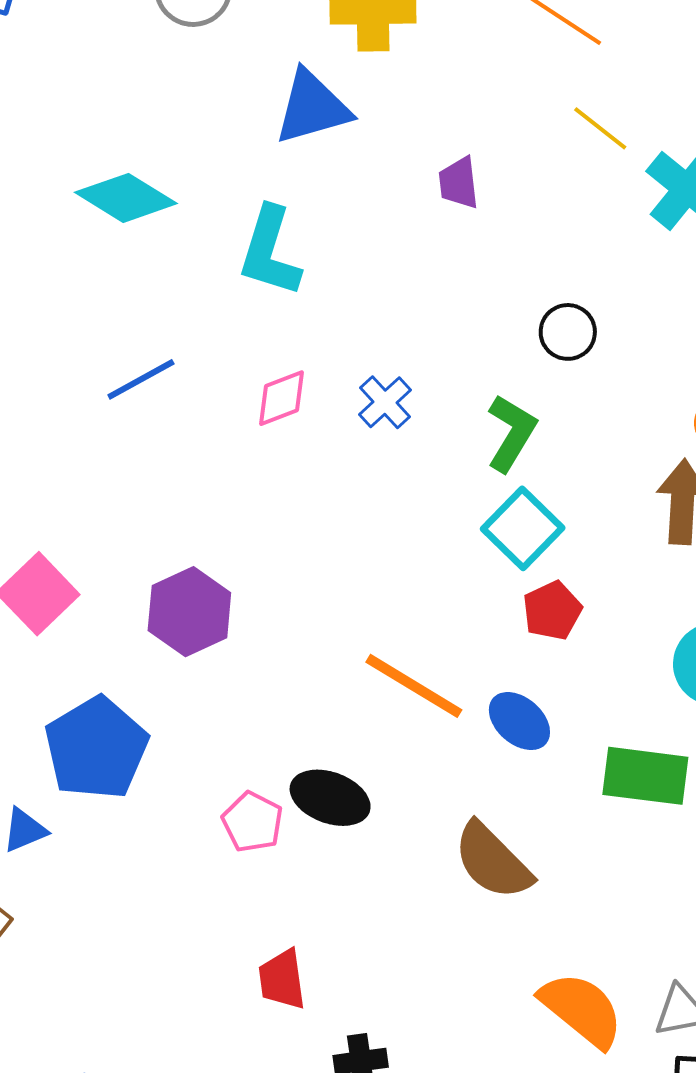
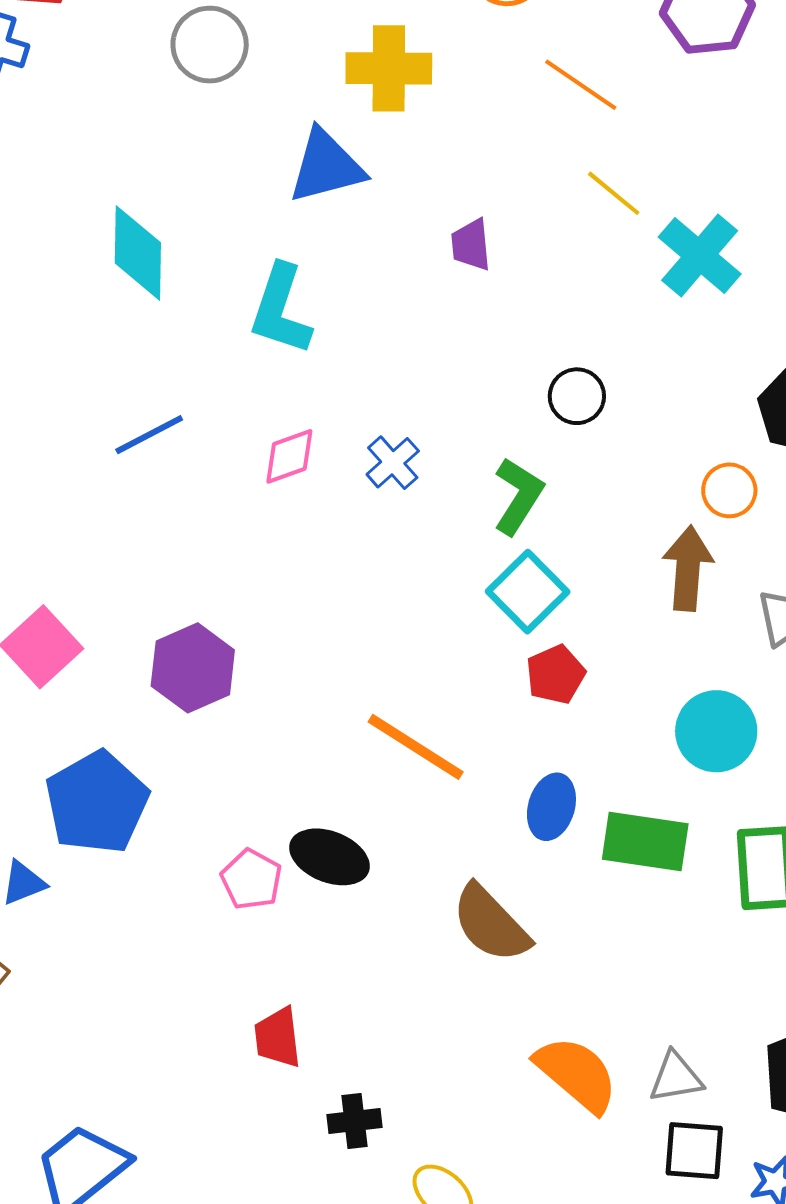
cyan diamond: (126, 198) -> (138, 253), turned 58
blue ellipse: (519, 721) -> (551, 807), moved, turned 64

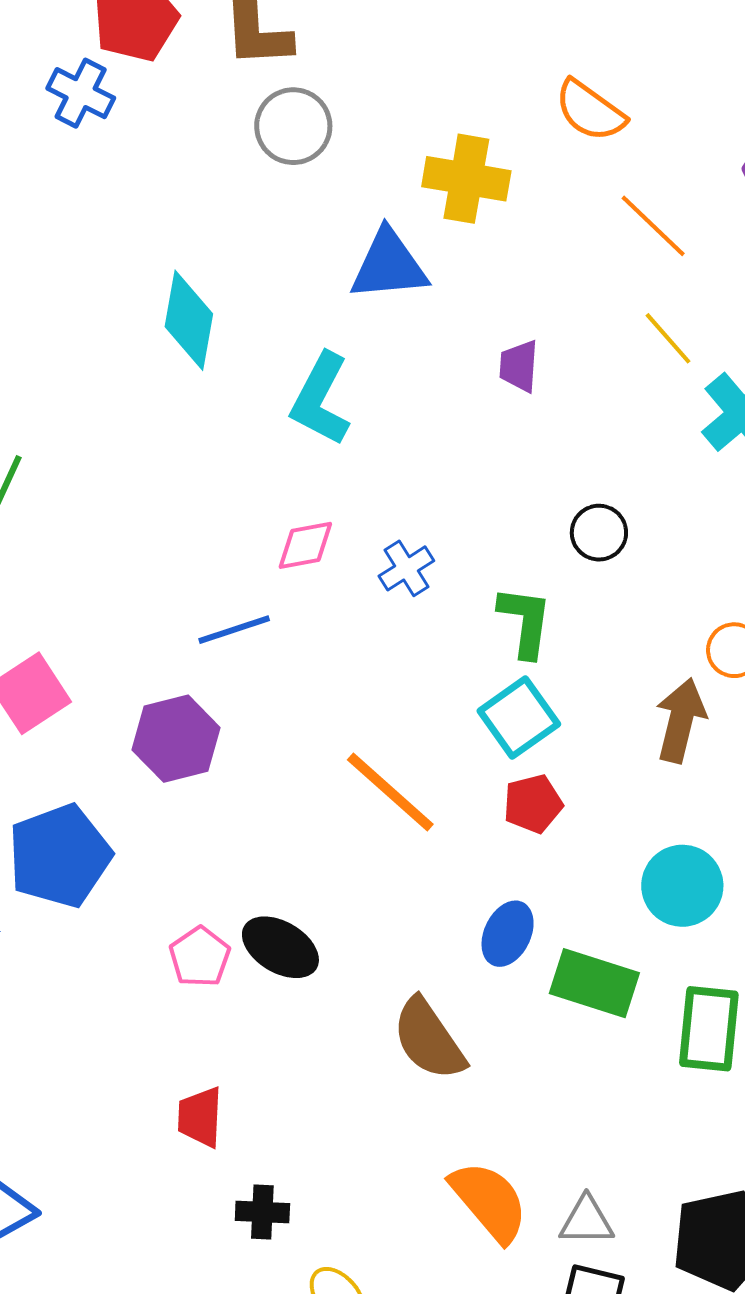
blue line: (149, 435) -> (234, 630), moved
green L-shape: (518, 496) -> (525, 622), turned -34
orange line: (416, 747) -> (390, 792), moved

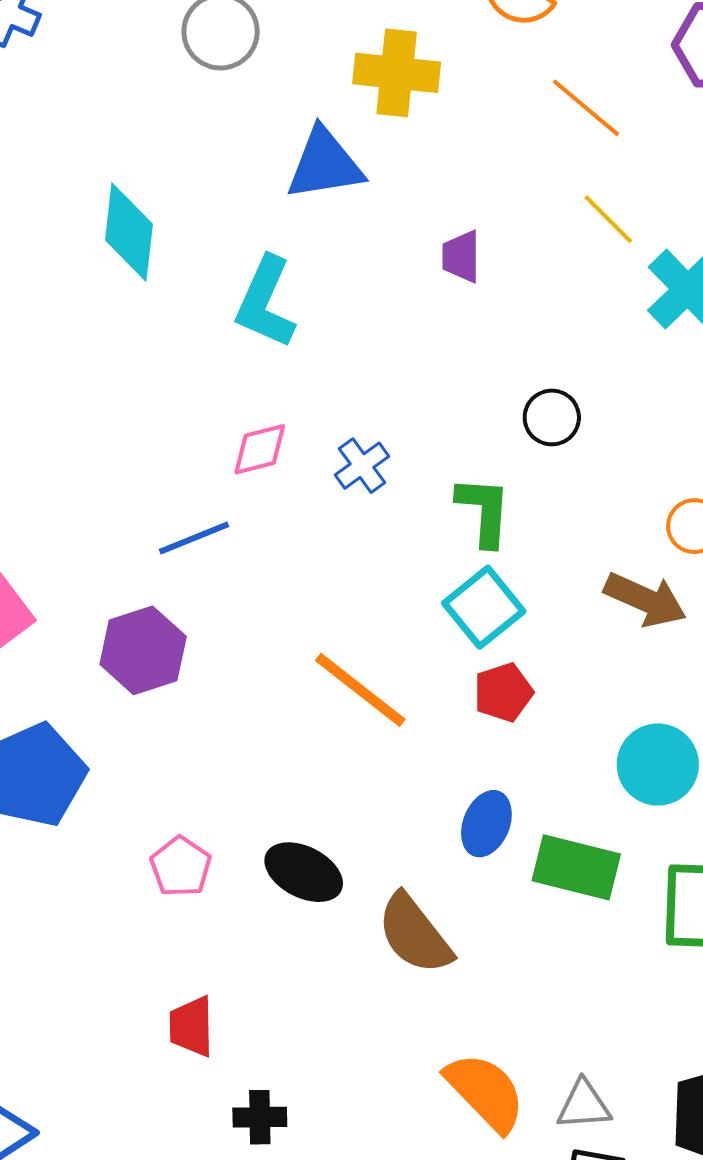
brown arrow: (681, 720) -> (645, 600), turned 104
black ellipse: (280, 947) -> (304, 872), moved

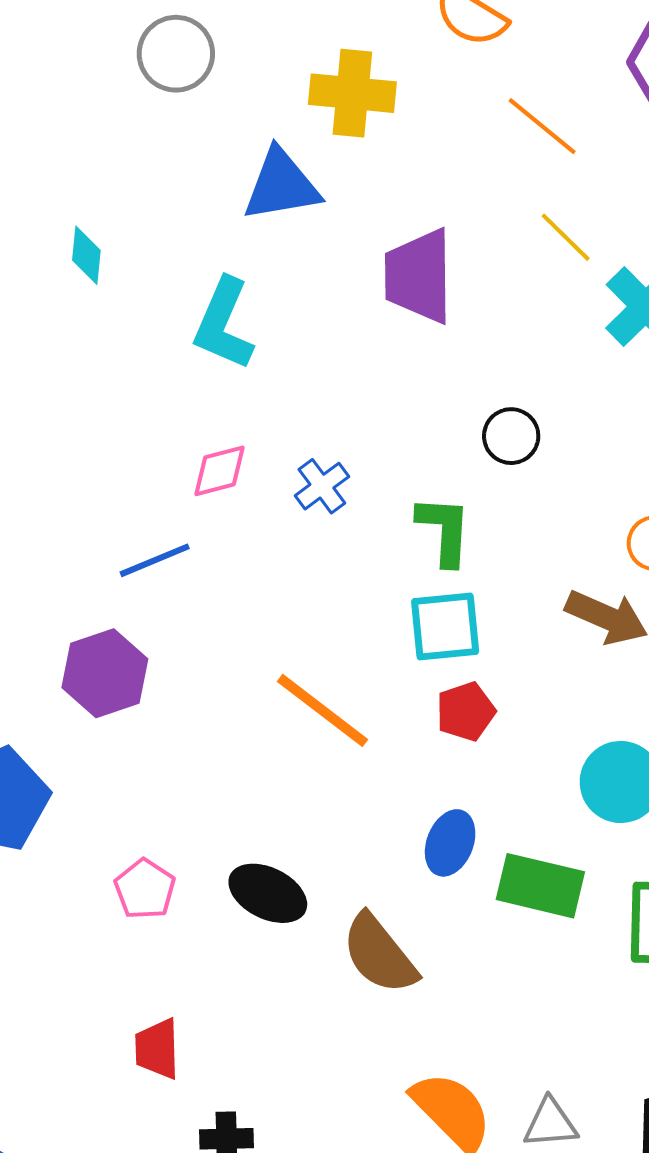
cyan diamond: (129, 232) -> (86, 255), size x0.6
purple trapezoid: (461, 257) -> (419, 276), size x1.8
cyan square: (484, 607) -> (445, 626), turned 34

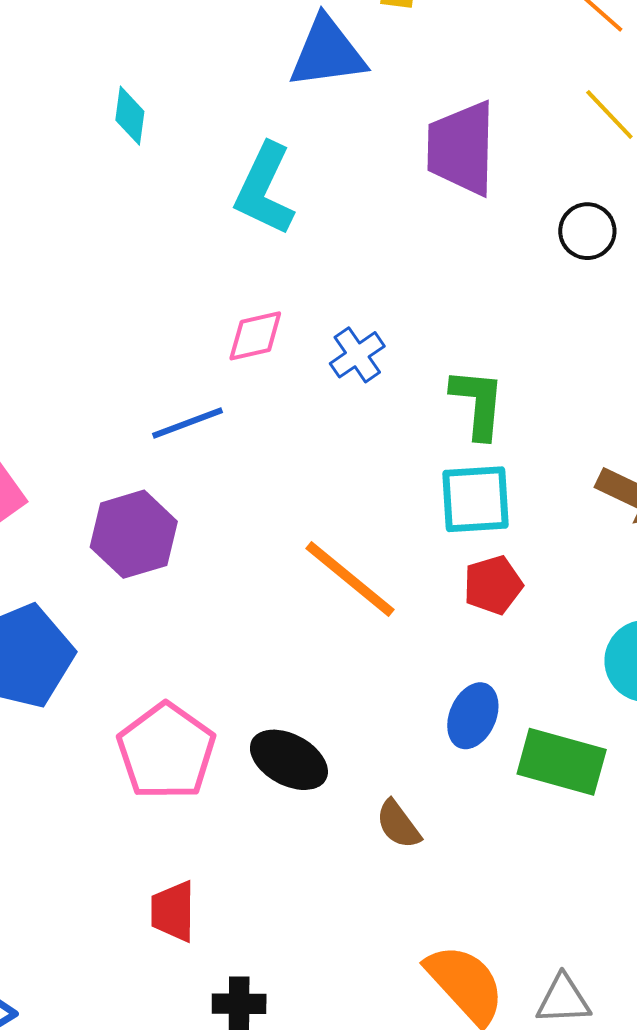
black circle: (511, 436) -> (587, 231), moved
pink pentagon: (145, 889) -> (166, 751), size x1.6
brown semicircle: (379, 954) -> (398, 824), size x0.6

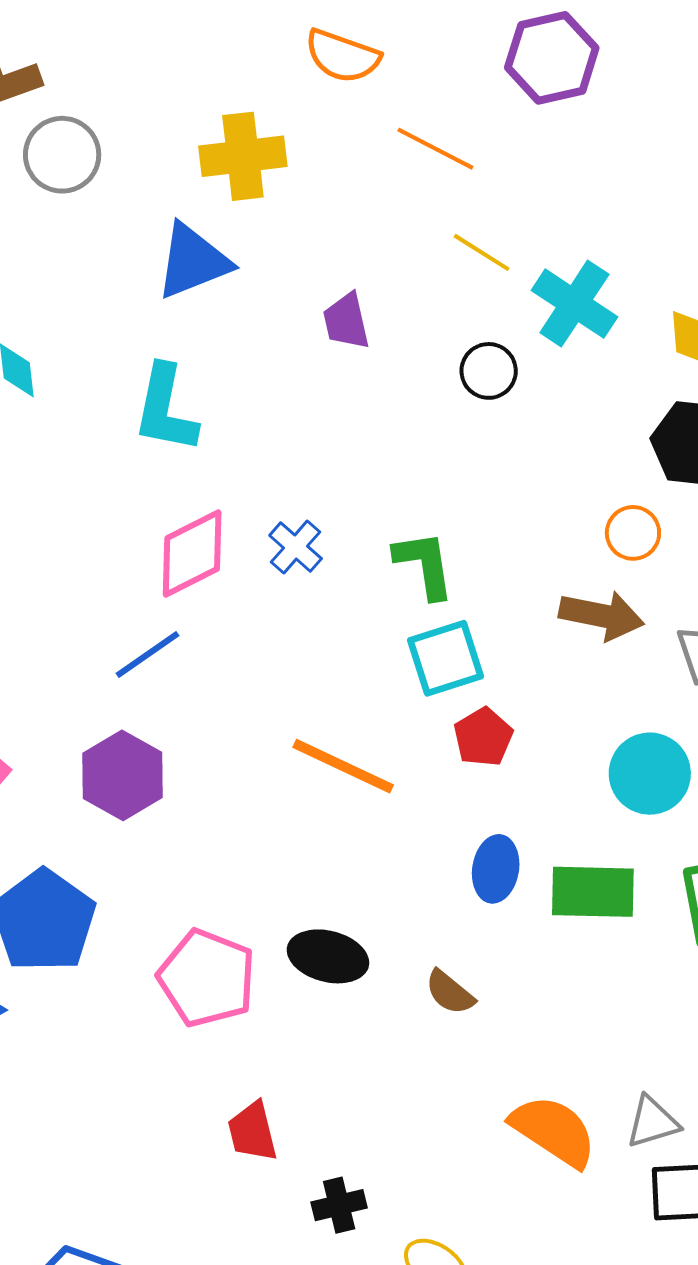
purple trapezoid: (461, 148) -> (346, 321), size x0.6
pink diamond: (255, 336) -> (192, 554), size x1.5

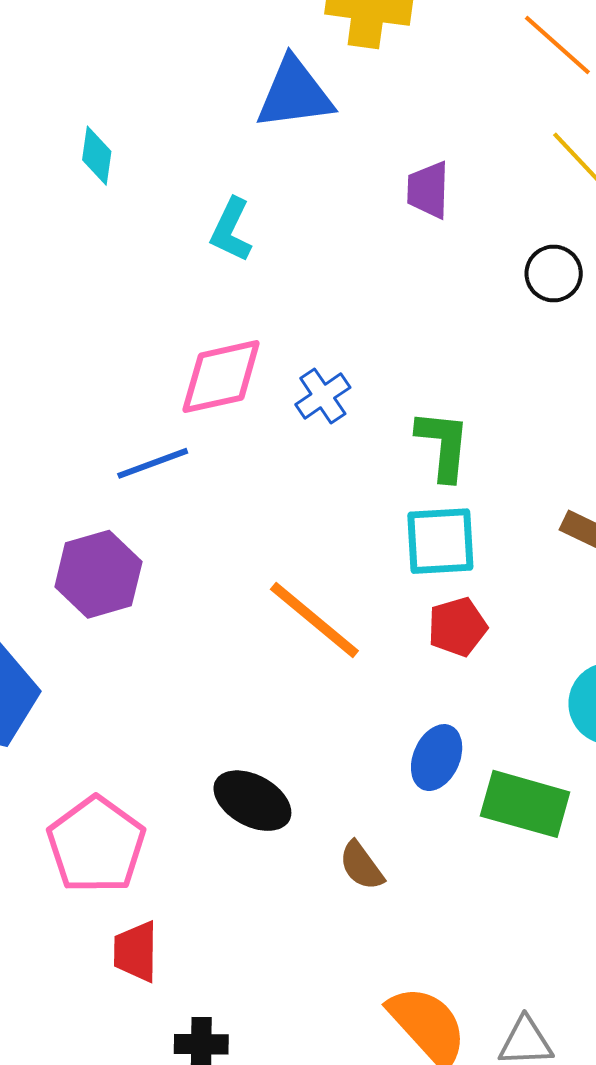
cyan L-shape: (165, 409) -> (231, 230), size x0.7
pink pentagon: (207, 978) -> (96, 845), moved

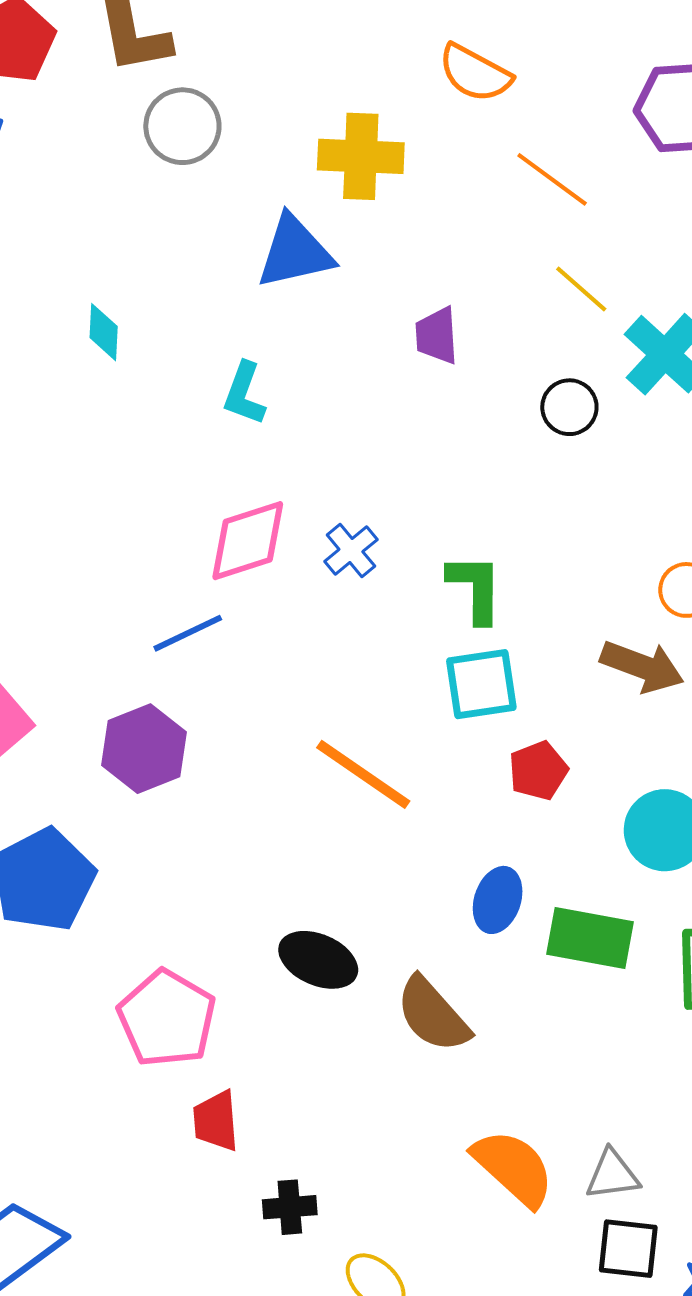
red pentagon: (457, 627) -> (538, 771), moved
brown semicircle: (361, 866) -> (433, 1015), size x1.6

